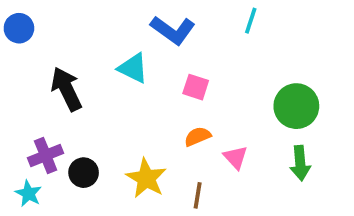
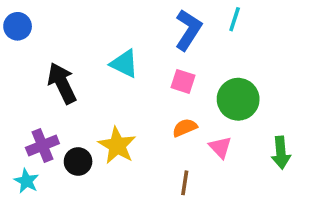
blue L-shape: (173, 30) -> (188, 30), moved, turned -93
green circle: (296, 106) -> (238, 99), moved
yellow star: (146, 178) -> (117, 145), moved

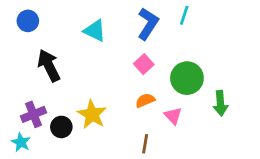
blue circle: (18, 26) -> (28, 21), moved
cyan triangle: (124, 64) -> (95, 31), moved
pink square: (183, 81) -> (144, 64), turned 30
green arrow: (281, 153) -> (220, 103), moved

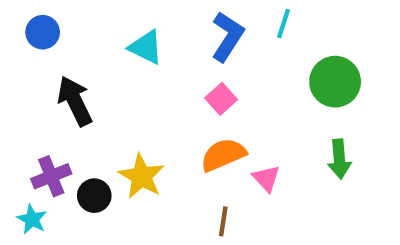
green circle: (187, 78) -> (335, 82), moved
orange semicircle: (145, 100) -> (223, 155), size x1.5

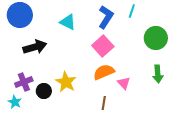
blue circle: (43, 32) -> (20, 15), size x1.6
pink square: (221, 99) -> (103, 46), size x1.5
black arrow: (75, 101) -> (35, 47), turned 100

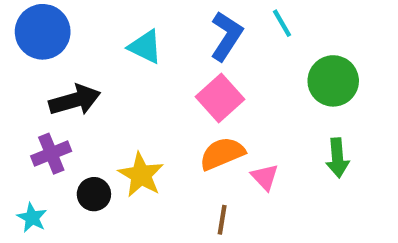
cyan line: (132, 11) -> (282, 23), turned -48
purple cross: (24, 82) -> (51, 154), moved

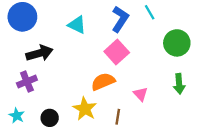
orange semicircle: (222, 154) -> (103, 82), moved
yellow star: (141, 175) -> (85, 109), moved
black circle: (94, 194) -> (50, 118), moved

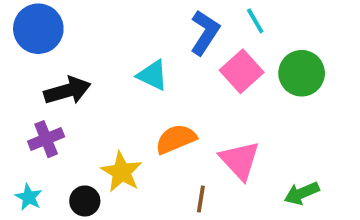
cyan triangle: (77, 25) -> (153, 75), moved
pink square: (117, 52) -> (242, 71), moved
green arrow: (179, 84) -> (302, 193), moved, turned 72
pink triangle: (140, 94) -> (240, 160), size x1.6
yellow star: (85, 109) -> (122, 172), moved

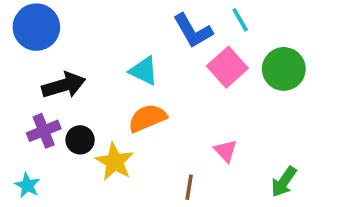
blue L-shape: (205, 33) -> (193, 31), turned 117
orange semicircle: (176, 139) -> (147, 118), moved
pink triangle: (240, 160) -> (226, 151), size x0.6
green arrow: (302, 193) -> (284, 182), turned -32
black circle: (85, 201) -> (80, 140), moved

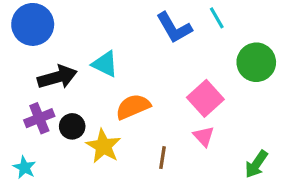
pink square: (227, 67) -> (205, 98), moved
cyan triangle: (144, 71) -> (105, 64), moved
brown line: (189, 187) -> (163, 158), moved

